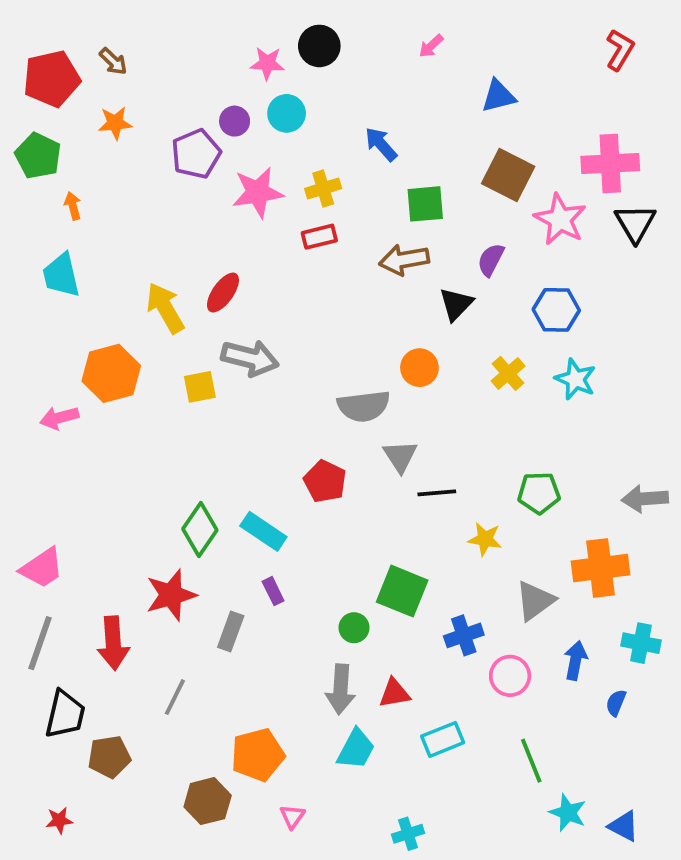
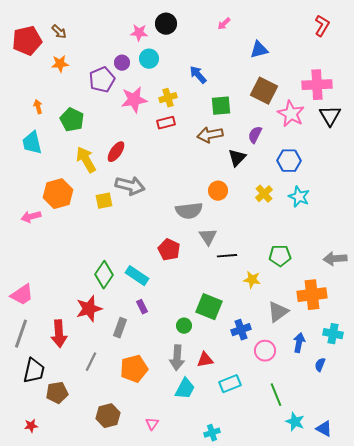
green pentagon: (38, 156) -> (72, 120), moved
orange pentagon: (258, 755) -> (134, 369), moved

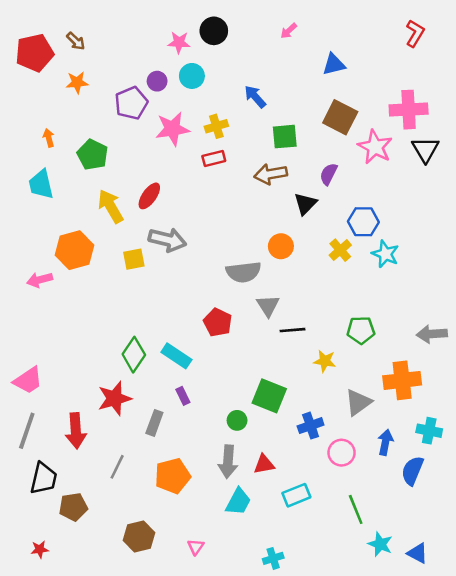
blue hexagon: (289, 161) -> (363, 222), moved
blue semicircle: (320, 365) -> (412, 471), size x1.6

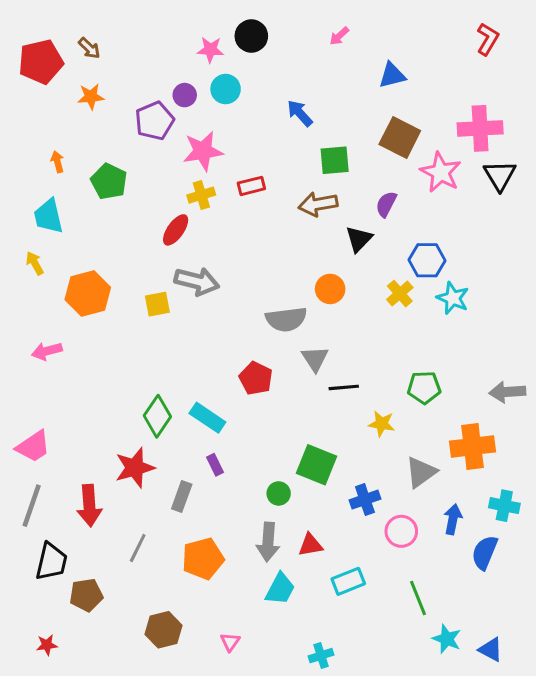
yellow cross: (216, 126) -> (201, 195), moved
yellow arrow: (111, 206) -> (35, 263), moved, size x0.6
pink arrow: (40, 280) -> (47, 351), moved

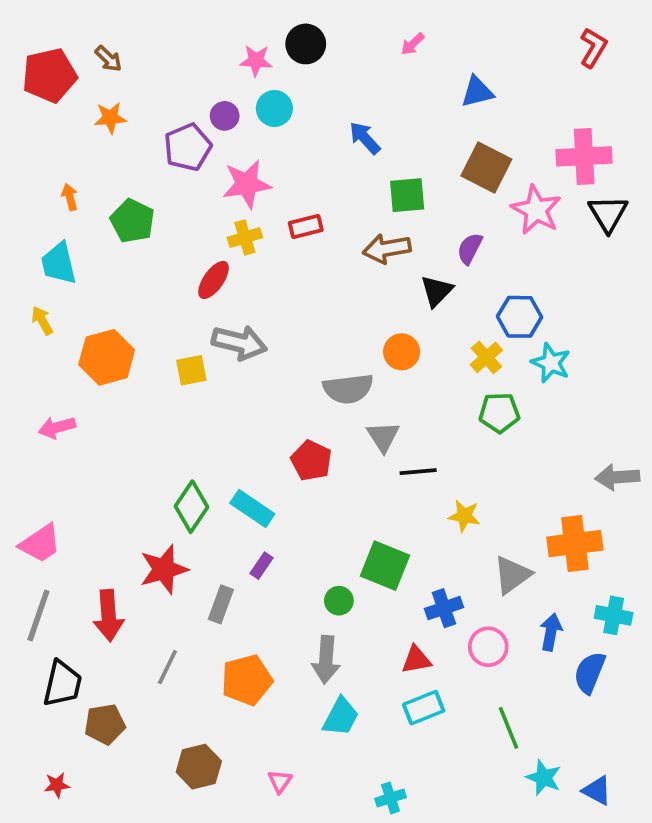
green pentagon: (424, 387) -> (499, 413), moved
purple rectangle: (215, 465) -> (261, 566), turned 60
red triangle: (310, 545) -> (416, 660), moved

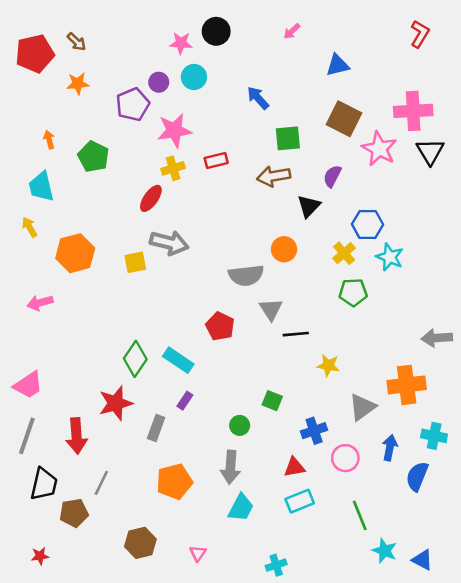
green square: (385, 566) -> (272, 401), size x0.6
gray line: (167, 667) -> (101, 483), moved

